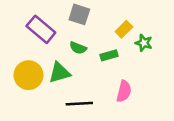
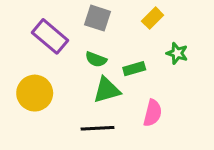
yellow rectangle: (124, 29) -> (153, 18), moved
green triangle: (59, 73) -> (107, 90), moved

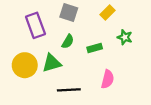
purple rectangle: (50, 36) -> (35, 25), turned 30
green semicircle: (96, 59) -> (68, 42), turned -80
green triangle: (107, 90) -> (52, 63), moved

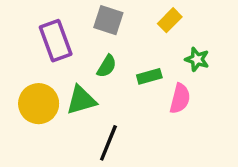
pink semicircle: (108, 79) -> (180, 99), moved
black line: (69, 90) -> (108, 143), turned -65

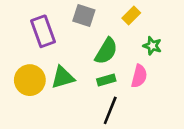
green semicircle: (107, 66) -> (106, 51), moved, size x1.5
green rectangle: (149, 76) -> (106, 80), moved
black line: (108, 143) -> (110, 110), moved

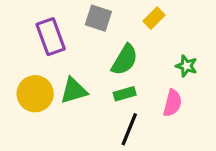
green star: (152, 46) -> (186, 66), moved
pink semicircle: (139, 76) -> (172, 103), moved

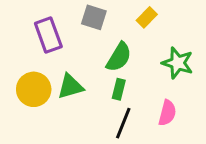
green star: (186, 66) -> (178, 63), size x1.5
green rectangle: (125, 94) -> (119, 89), turned -60
pink semicircle: (172, 103) -> (167, 113), moved

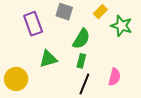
green star: (178, 63) -> (122, 26), moved
yellow circle: (34, 89) -> (16, 79), moved

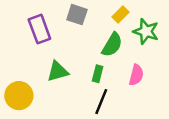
green semicircle: (81, 39) -> (112, 45), moved
pink semicircle: (114, 77) -> (136, 75), moved

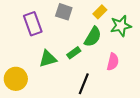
green star: (146, 31) -> (121, 26), turned -30
green rectangle: (98, 74) -> (74, 53), moved, turned 40

